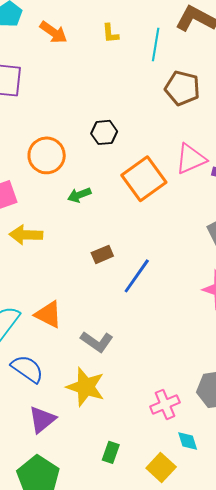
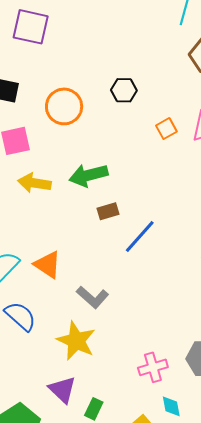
orange square: (144, 179) -> (166, 129), moved, size x0.5
green arrow: (79, 195) -> (88, 175), moved, size x1.6
purple triangle: (42, 420) -> (62, 390), moved, turned -44

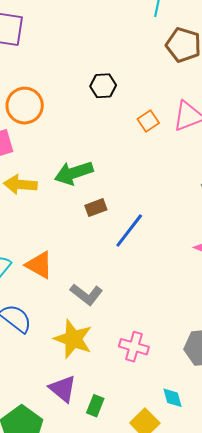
orange circle: (64, 106) -> (25, 106), moved
pink cross: (153, 367) -> (134, 347), moved, turned 36

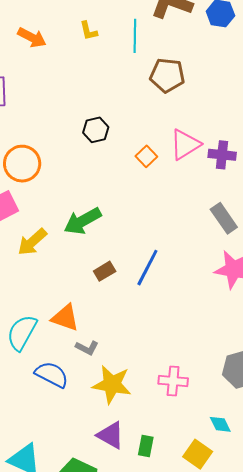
yellow arrow: (20, 184) -> (32, 242), turned -36
brown rectangle: (96, 208) -> (105, 271), moved
gray L-shape: (86, 294) -> (87, 348), moved, size x0.7

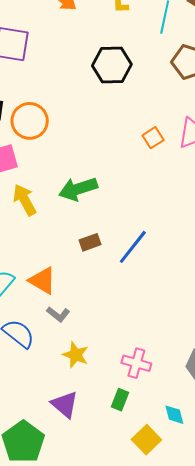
black hexagon: (96, 130) -> (112, 65), moved, size x1.5
yellow arrow: (32, 242) -> (25, 200), turned 92
yellow star: (112, 384) -> (76, 355), size x0.7
green rectangle: (146, 446) -> (120, 400), moved

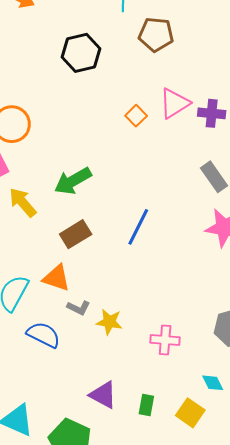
brown rectangle: (90, 242) -> (76, 234), moved, size x1.4
yellow star: (76, 355) -> (109, 322), moved
green rectangle: (120, 400) -> (146, 405), moved

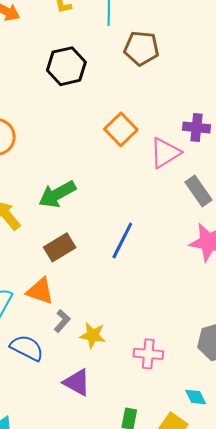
pink triangle: (174, 103) -> (165, 153), moved
orange square: (136, 116) -> (121, 129), size x1.5
gray L-shape: (79, 308) -> (62, 321), turned -75
purple triangle: (103, 395) -> (77, 382), moved

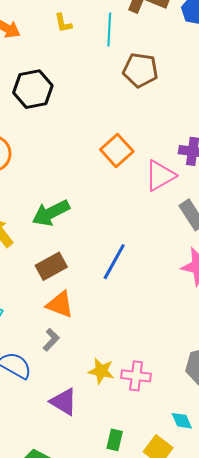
black hexagon: (66, 66) -> (33, 89), moved
orange triangle: (40, 291) -> (60, 304), moved
yellow star: (93, 335) -> (101, 371), moved

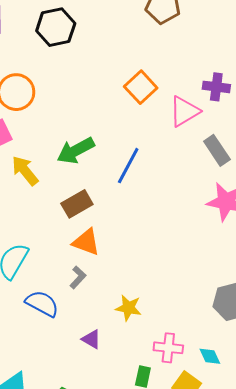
blue line: (114, 262) -> (128, 166), moved
pink cross: (136, 376) -> (168, 348), moved
purple triangle: (64, 402) -> (91, 339), size x0.7

